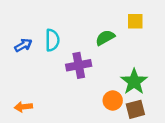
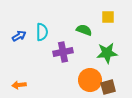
green semicircle: (105, 38) -> (84, 30), turned 49
green star: (134, 82) -> (107, 53), moved, turned 30
orange circle: (113, 101) -> (90, 80), size x1.5

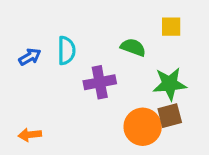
brown square: (108, 87) -> (170, 116), moved

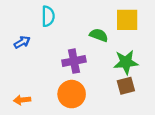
yellow square: (171, 27) -> (127, 20), size x1.5
cyan semicircle: (66, 50) -> (48, 16), moved
orange circle: (143, 127) -> (72, 94), moved

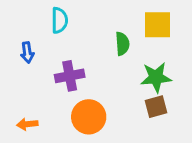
green semicircle: (99, 35) -> (122, 44), turned 66
blue arrow: (22, 42) -> (27, 52), turned 112
purple cross: (74, 61) -> (70, 76), moved

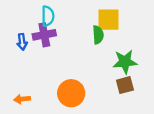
yellow square: (157, 25) -> (109, 20), moved
purple cross: (70, 76) -> (44, 35), moved

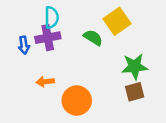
yellow square: (109, 20) -> (117, 21), turned -35
green semicircle: (98, 35) -> (93, 38), moved, turned -54
orange arrow: (22, 99) -> (45, 82), moved

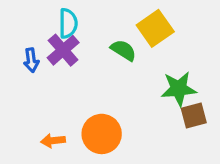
purple cross: (48, 38) -> (63, 50), turned -30
orange arrow: (45, 82) -> (53, 141), moved
brown square: (135, 92) -> (194, 116), moved

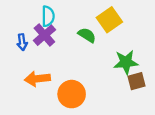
orange arrow: (53, 141) -> (37, 79), moved, size x1.5

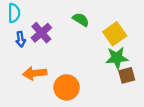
cyan semicircle: (48, 16) -> (14, 13), moved
yellow square: (109, 20) -> (115, 34), moved
green semicircle: (87, 35) -> (81, 20), moved

